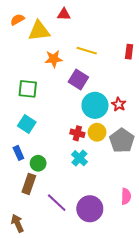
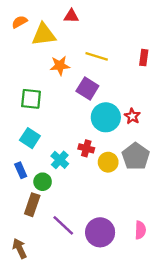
yellow circle: (97, 132) -> (108, 162), moved
cyan cross: (79, 158) -> (60, 160), moved
pink semicircle: (126, 196) -> (140, 230), moved

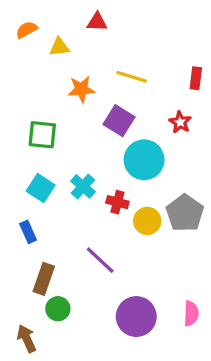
yellow triangle: (44, 35) -> (59, 47), size x0.6
red star: (132, 116) -> (180, 122), moved
cyan cross: (60, 160) -> (83, 186), moved
green circle: (43, 182) -> (58, 309), moved
purple line: (63, 225) -> (100, 260), moved

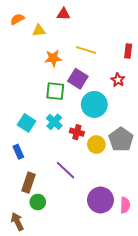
green square: (42, 135) -> (55, 91), moved
purple circle: (136, 317) -> (100, 200), moved

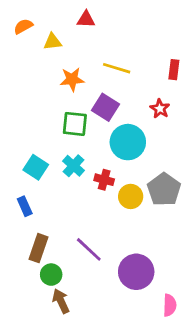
purple line: (66, 170) -> (89, 249), moved
pink semicircle: (125, 205) -> (170, 305), moved
brown arrow: (17, 222) -> (61, 301), moved

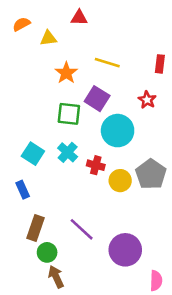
orange star: (72, 79) -> (66, 73), turned -30

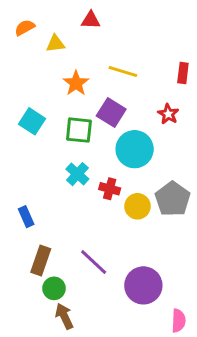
cyan square: (33, 154) -> (32, 121), moved

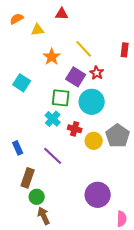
yellow line: (123, 71) -> (84, 49), turned 30
red star: (168, 114) -> (97, 73), moved
green square: (79, 130) -> (61, 98), moved
purple line: (94, 262) -> (53, 156), moved

